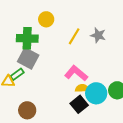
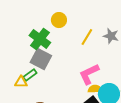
green cross: (27, 38) -> (40, 39), turned 35
pink L-shape: (76, 73) -> (89, 74), turned -65

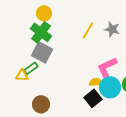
yellow circle: (59, 20) -> (44, 13), moved
pink L-shape: (89, 74) -> (107, 67), moved

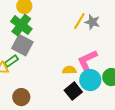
yellow line: (88, 30) -> (79, 21), moved
yellow semicircle: (96, 82) -> (69, 70), moved

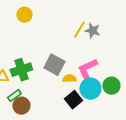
green cross: (21, 25) -> (21, 70), moved, turned 35
gray square: (22, 45) -> (54, 65), moved
green rectangle: (11, 61) -> (14, 96), moved

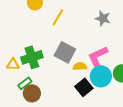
yellow line: (79, 30) -> (58, 17), moved

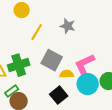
yellow line: (58, 17) -> (37, 32), moved
gray star: (103, 18) -> (68, 26), moved
black square: (84, 87) -> (59, 95), moved

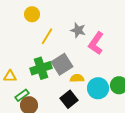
gray square: (52, 60) -> (62, 64), turned 30
pink L-shape: (85, 64) -> (96, 43), moved, turned -30
green cross: (19, 65) -> (41, 68), moved

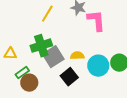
pink L-shape: (96, 43) -> (96, 21), turned 140
gray square: (62, 64) -> (53, 57), moved

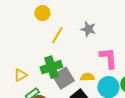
pink L-shape: (96, 21) -> (108, 58), moved
yellow triangle: (10, 54) -> (20, 75), turned -32

